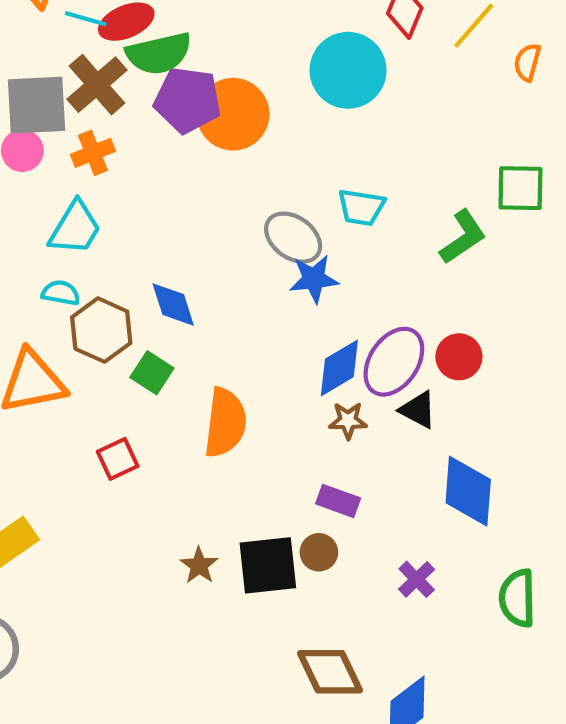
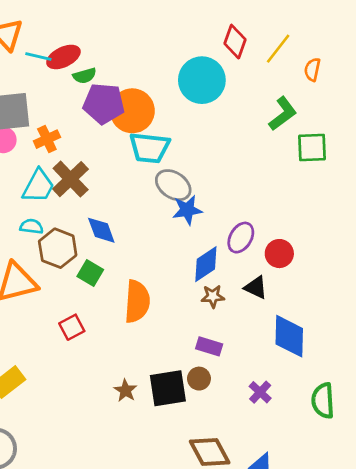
green semicircle: (159, 54) -> (85, 76), size x0.6
brown cross: (97, 85) -> (71, 179), moved
cyan trapezoid: (361, 207) -> (149, 148), moved, size x1.4
green L-shape: (463, 237) -> (283, 114), moved
purple ellipse: (394, 362) -> (241, 238), moved, size x0.7

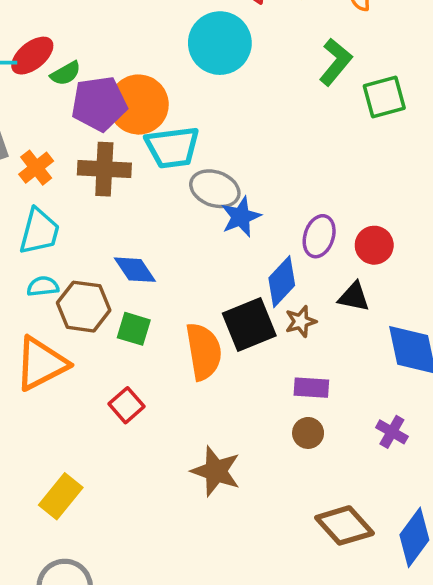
brown cross: (71, 179) -> (104, 169), moved, turned -30
black square: (168, 388) -> (249, 324), moved
brown star: (125, 390) -> (216, 471), size x1.6

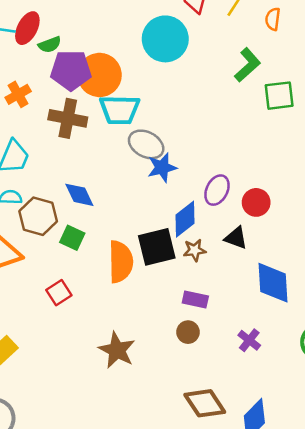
red ellipse: (32, 56) -> (27, 28), turned -32
orange cross: (36, 168) -> (18, 94), moved

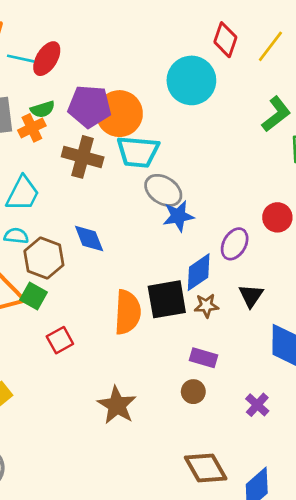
green semicircle: (50, 45) -> (43, 109), moved
red circle: (256, 202) -> (277, 217), moved
green square: (72, 238) -> (33, 296), moved
black triangle: (236, 238) -> (251, 296), turned 40

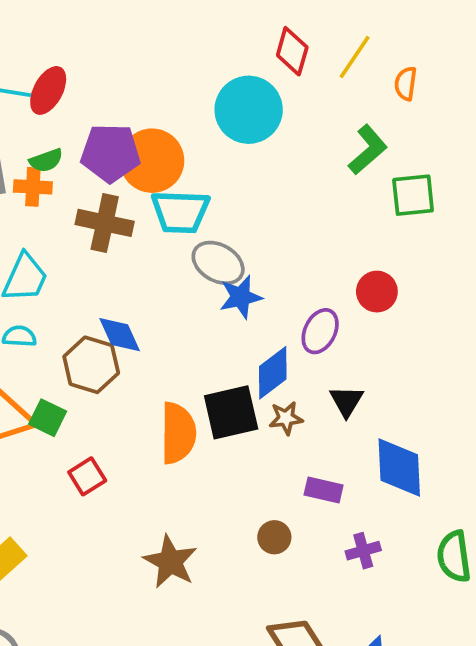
orange cross: (32, 128) -> (33, 187), turned 32
brown hexagon: (44, 258) -> (91, 365), moved
purple rectangle: (203, 358) -> (324, 490), moved
purple cross: (257, 405) -> (363, 551), turned 35

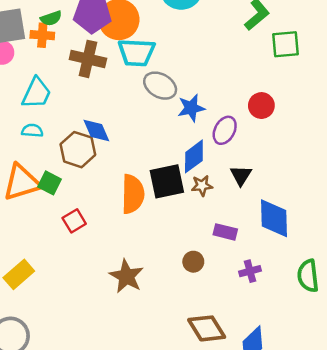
blue star: (241, 297) -> (191, 108), moved

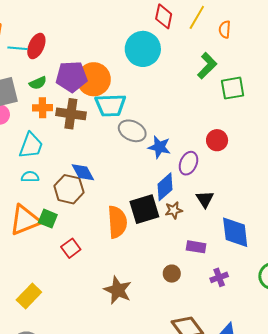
orange cross: (42, 35) -> (42, 108), moved
blue star: (191, 108) -> (159, 147), turned 30

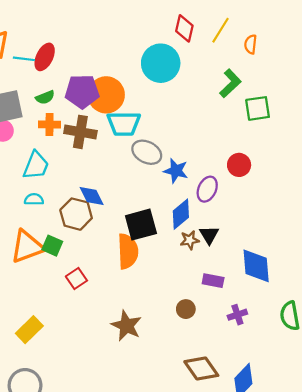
black triangle: (205, 199) -> (209, 235), moved
black square: (144, 209) -> (141, 225), moved

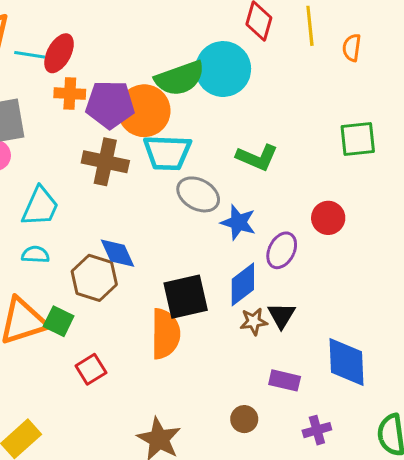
yellow line: (221, 30) -> (310, 26), turned -40
green L-shape: (230, 83) -> (257, 157), moved, turned 64
green semicircle: (45, 97) -> (180, 78), moved, size x1.8
orange cross: (50, 124) -> (70, 94), moved

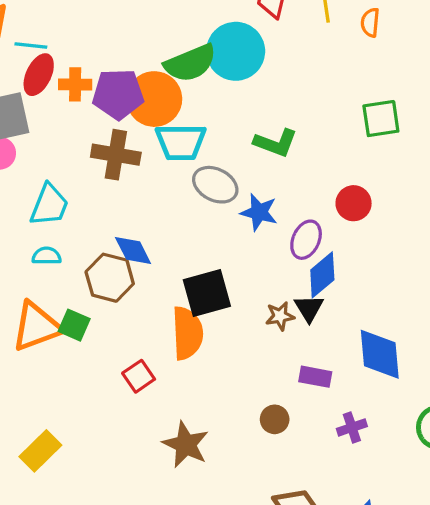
red ellipse: (59, 53) -> (39, 75), moved
blue diamond: (243, 284) -> (322, 275), moved
red square: (91, 369) -> (139, 376), moved

